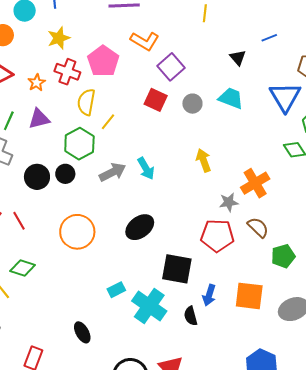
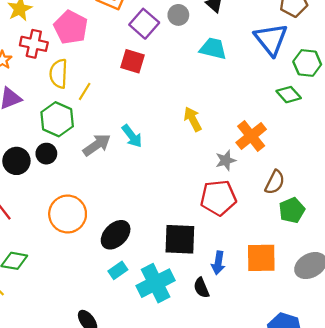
gray circle: (192, 104) -> (178, 15), moved
black ellipse: (140, 227) -> (116, 235), moved
brown semicircle: (258, 227) -> (275, 182), moved, turned 80
cyan cross: (149, 306) -> (156, 283), turned 36

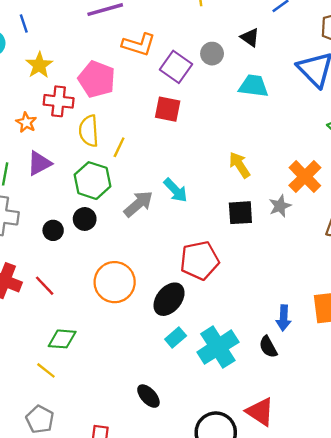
black circle: (16, 161) -> (53, 230), size x0.7
red pentagon: (218, 198) -> (200, 260), moved
black square: (180, 239) -> (240, 213), moved, size x0.7

